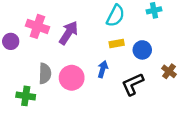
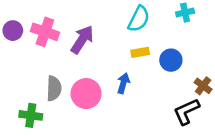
purple circle: (11, 41) -> (13, 31), moved
black L-shape: (133, 84) -> (186, 112), moved

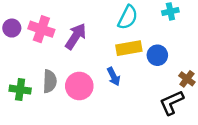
yellow rectangle: (140, 52) -> (129, 48), size x1.5
blue arrow: (123, 83) -> (114, 77), turned 138
green cross: (31, 115) -> (20, 90), moved

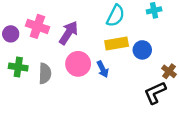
purple circle: (12, 28) -> (11, 34), moved
pink circle: (79, 86) -> (78, 64), moved
green cross: (20, 90) -> (18, 67), moved

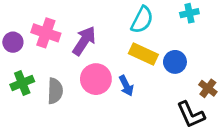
yellow rectangle: (117, 44) -> (143, 54), turned 35
green cross: (18, 67) -> (22, 83), turned -30
black L-shape: (155, 93) -> (191, 115), turned -90

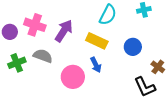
yellow rectangle: (143, 54) -> (97, 41), moved
pink circle: (96, 79) -> (73, 77), moved
gray semicircle: (55, 91) -> (43, 56), moved, turned -72

